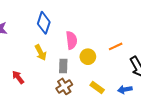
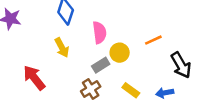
gray rectangle: (63, 66) -> (101, 65), moved, turned 56
red arrow: (18, 77) -> (34, 78), size x1.5

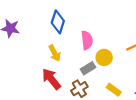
red arrow: (34, 78) -> (51, 79), moved

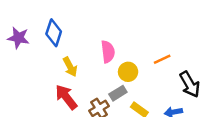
blue diamond: (58, 22) -> (54, 33), moved
gray rectangle: (88, 68) -> (118, 93), moved

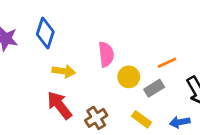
yellow arrow: (70, 67) -> (64, 71), turned -54
gray rectangle: (118, 93) -> (154, 88), moved

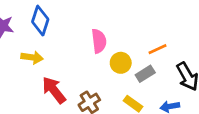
yellow arrow: (64, 71) -> (32, 57), moved

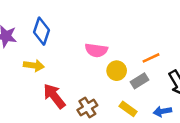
pink semicircle: (99, 41) -> (96, 50), turned 105

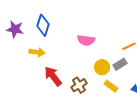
yellow circle: (117, 71) -> (102, 67), moved

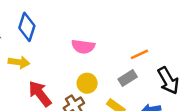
yellow circle: (102, 67) -> (87, 83), moved

